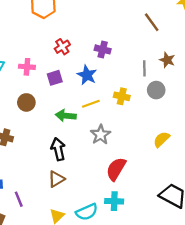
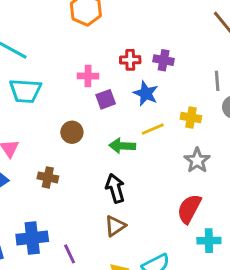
red cross: (62, 47) -> (130, 60), moved, turned 35
pink cross: (27, 67) -> (88, 76), moved
gray star: (101, 135) -> (197, 160), moved
cyan cross: (114, 201) -> (209, 241), moved

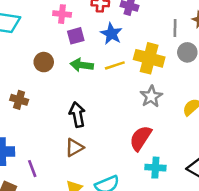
yellow cross: (191, 117) -> (149, 58), size x1.6
green arrow: (122, 146) -> (82, 65), moved

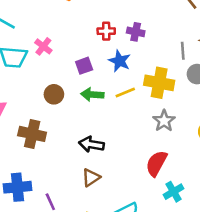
pink cross: (62, 14) -> (43, 46), moved, turned 36
brown cross: (19, 100) -> (32, 134), size x1.5
black arrow: (77, 115) -> (91, 144), turned -65
cyan cross: (155, 168) -> (173, 192), turned -30

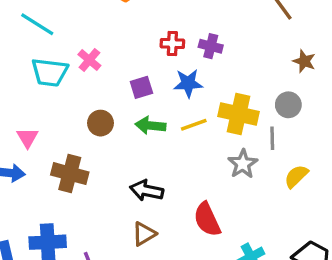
gray line: (183, 51) -> (272, 138), moved
blue star: (120, 61) -> (188, 83), turned -30
red semicircle: (156, 163) -> (207, 219), moved, turned -56

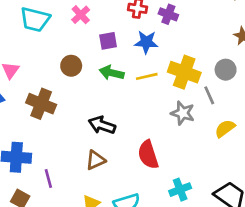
pink cross: (89, 60) -> (81, 15), moved
gray line: (272, 138) -> (209, 95), turned -30
gray star: (243, 164) -> (183, 113), turned -30

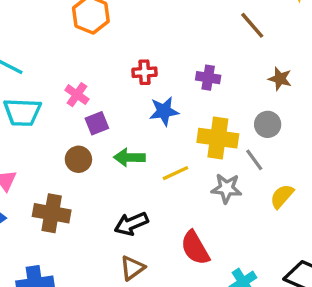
purple cross: (168, 14) -> (208, 78), moved
purple square: (108, 41) -> (97, 123), moved
yellow line: (147, 76) -> (175, 173), moved
black arrow: (102, 125) -> (131, 224), turned -30

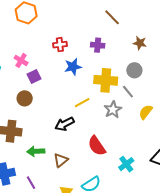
brown line: (252, 25) -> (112, 17), moved
green arrow: (129, 157) -> (36, 151), moved
gray star: (226, 188) -> (113, 110), turned -30
black arrow: (131, 224) -> (65, 124), moved

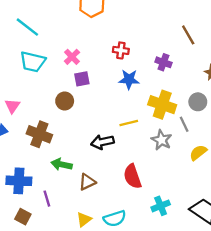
gray star: (113, 110) -> (162, 140), turned -30

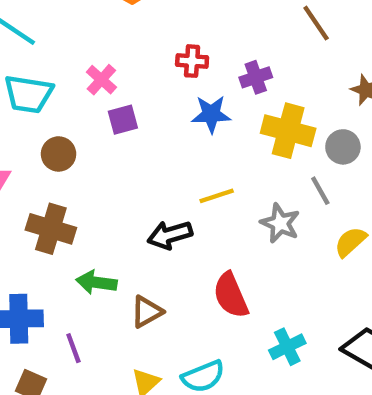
purple cross: (163, 62) -> (256, 77), moved, turned -35
brown circle: (65, 101) -> (59, 154), moved
yellow cross: (162, 105) -> (288, 131), moved

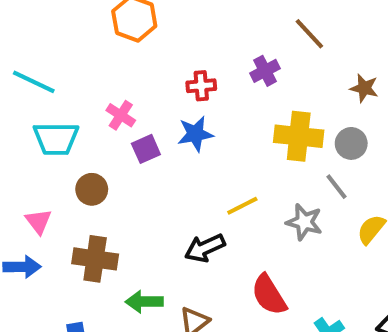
purple cross: (256, 77) -> (265, 71), moved
blue star: (211, 114) -> (195, 134), moved

